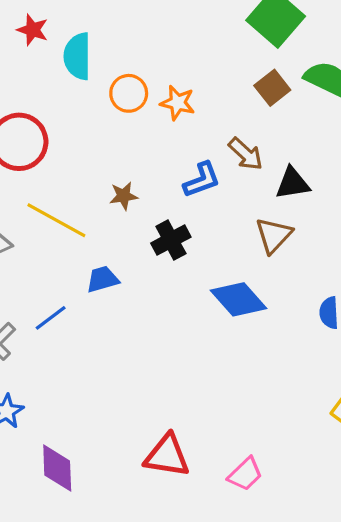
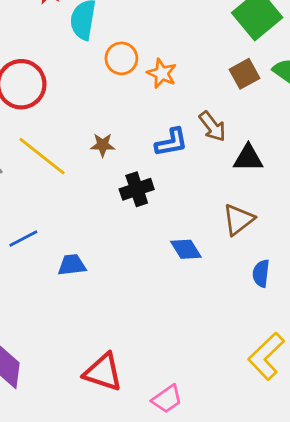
brown triangle: (274, 235) -> (238, 220), moved
blue trapezoid: (103, 279) -> (72, 265), moved
blue diamond: (238, 299) -> (186, 249), size x0.7

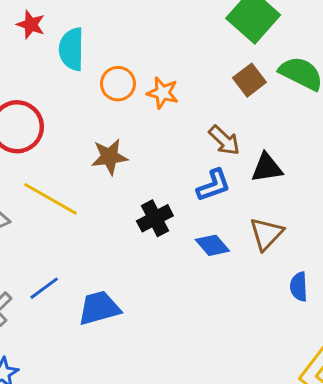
blue L-shape: (171, 142) -> (214, 185), moved
brown star: (103, 145) -> (109, 157), moved, size x1.4
blue diamond: (186, 249) -> (212, 245), moved
blue trapezoid: (72, 265) -> (99, 308), size x1.4

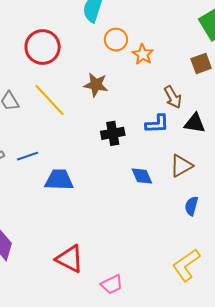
blue diamond: (212, 245) -> (142, 176), moved

